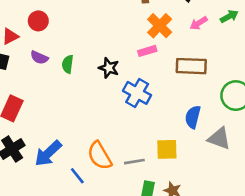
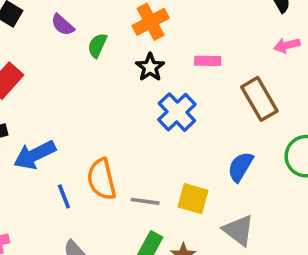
orange cross: (160, 26) -> (151, 22), moved
brown rectangle: (191, 66) -> (259, 99), turned 40
gray triangle: (219, 138) -> (239, 230), moved

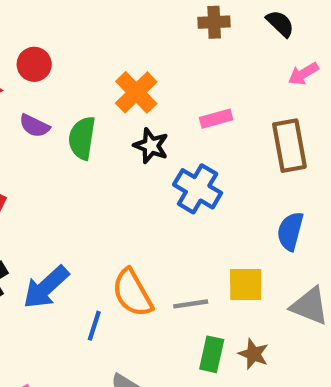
green semicircle: (97, 45) -> (82, 138), size x1.4
brown rectangle: (259, 99) -> (289, 146), turned 36
blue line: (64, 196) -> (94, 326), turned 55

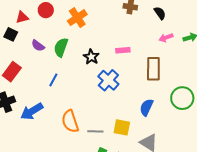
orange cross: (136, 92) -> (77, 18), moved
purple semicircle: (34, 126) -> (38, 46), moved
blue line: (94, 326) -> (53, 80), moved

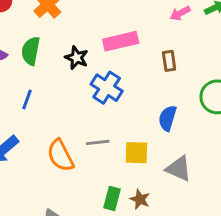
pink rectangle: (123, 50) -> (121, 41), size x1.6
brown rectangle: (153, 69) -> (169, 61), size x0.6
gray line: (95, 131) -> (98, 142), moved

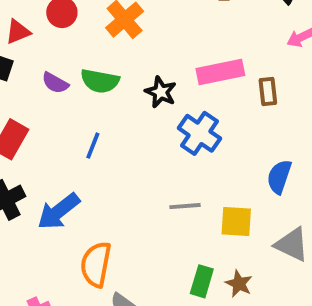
green semicircle: (31, 51) -> (100, 81), turned -92
brown rectangle: (169, 61) -> (268, 91), moved
orange semicircle: (60, 156) -> (96, 264), moved, turned 36

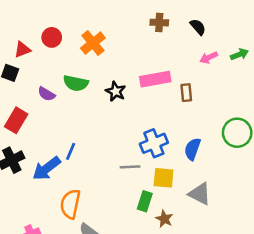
purple semicircle: (55, 83) -> (46, 94), moved
blue cross: (199, 133) -> (154, 143), moved, turned 32
blue line: (93, 146) -> (71, 151), moved
green rectangle: (202, 281) -> (145, 201), moved

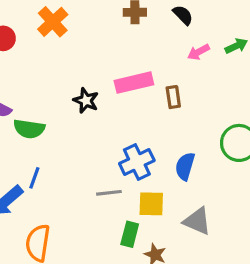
orange cross: (93, 43) -> (53, 22), moved
green semicircle: (76, 83) -> (29, 129), moved

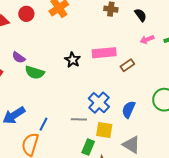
brown rectangle: (173, 97) -> (127, 65), turned 56
blue cross: (137, 162) -> (99, 103), turned -30
blue line: (34, 178) -> (43, 124), moved

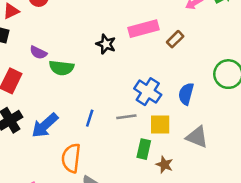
blue line: (43, 124) -> (90, 118), moved

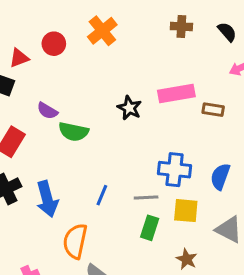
brown rectangle: (175, 39) -> (213, 110), turned 48
blue cross: (148, 92) -> (175, 170), turned -32
blue arrow: (45, 125) -> (47, 199), turned -68
green rectangle: (144, 149) -> (150, 228), moved

